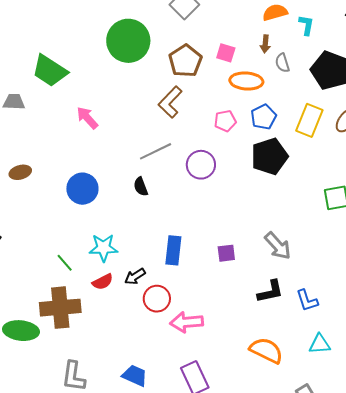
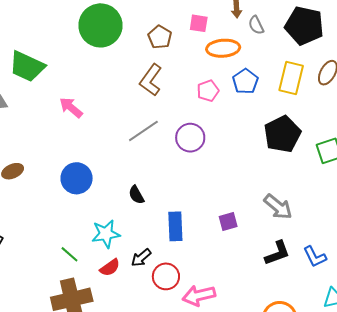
brown pentagon: (185, 61) -> (160, 37), size x0.7
black pentagon: (269, 156) -> (282, 134), moved
black semicircle: (141, 187) -> (136, 195), moved

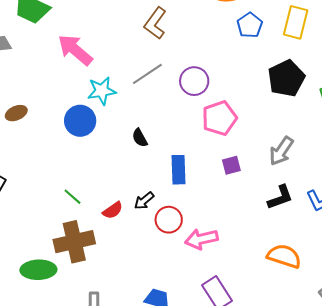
pink pentagon: (208, 91) -> (219, 118), moved, size x1.6
pink arrow: (71, 108) -> (75, 50), size x1.5
gray arrow: (278, 207) -> (281, 151), turned 84
cyan star: (106, 234) -> (102, 91), moved

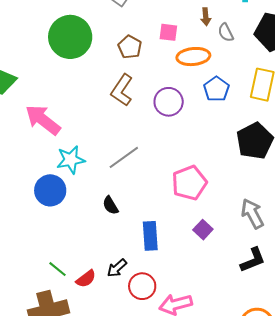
gray line: (147, 74) -> (124, 157), moved
purple circle: (194, 81) -> (169, 102), moved
gray arrow: (281, 151) -> (252, 214), turned 120
purple square: (231, 165) -> (203, 230), turned -30
green line: (72, 197) -> (58, 269), moved

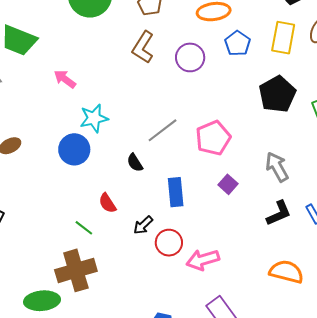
pink arrow: (43, 120) -> (65, 79), size x0.6
gray line: (124, 157) -> (162, 130), moved
red semicircle: (86, 279) -> (107, 203), moved, turned 95

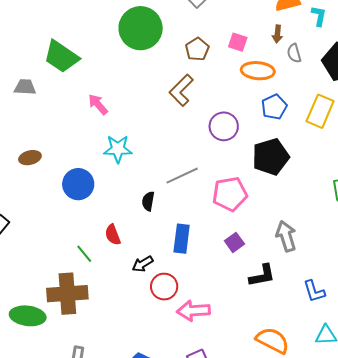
purple circle: (190, 57) -> (224, 126), moved
black pentagon: (277, 94) -> (271, 157), moved
blue circle: (74, 149) -> (78, 184), moved
black semicircle: (135, 163) -> (148, 201), turned 30
black L-shape: (279, 213) -> (262, 276), moved

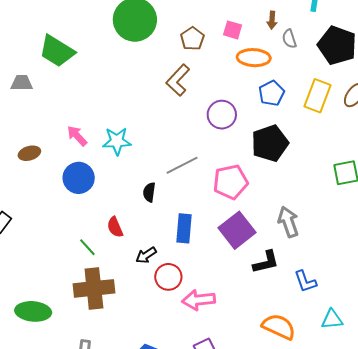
pink arrow: (98, 104) -> (77, 136), moved
purple square: (234, 242) -> (237, 230), size x1.8
blue L-shape: (314, 291) -> (305, 281), moved
brown cross: (67, 294) -> (94, 288), moved

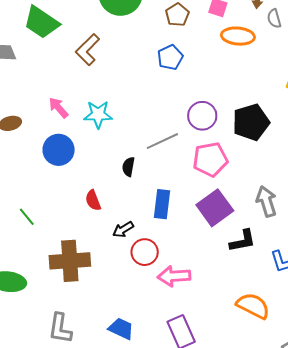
brown L-shape: (178, 80) -> (88, 50), moved
blue pentagon: (272, 93) -> (170, 57), moved
purple circle: (222, 115) -> (202, 116), moved
green line: (87, 247) -> (27, 217), moved

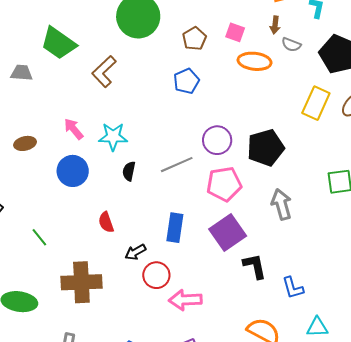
gray semicircle: (274, 19) -> (291, 45), turned -54
black semicircle: (128, 167) -> (129, 171), moved
gray arrow: (266, 201) -> (281, 204), moved
black L-shape: (243, 241) -> (255, 266), turned -92

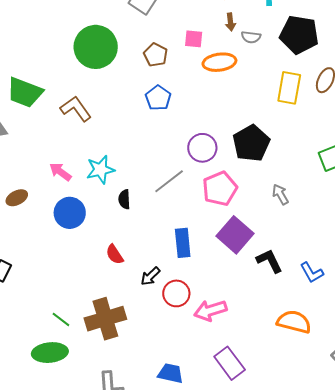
brown L-shape: (104, 71) -> (76, 109), turned 112
gray arrow: (281, 204) -> (280, 194), size x0.7
green line: (39, 237) -> (61, 319), moved

